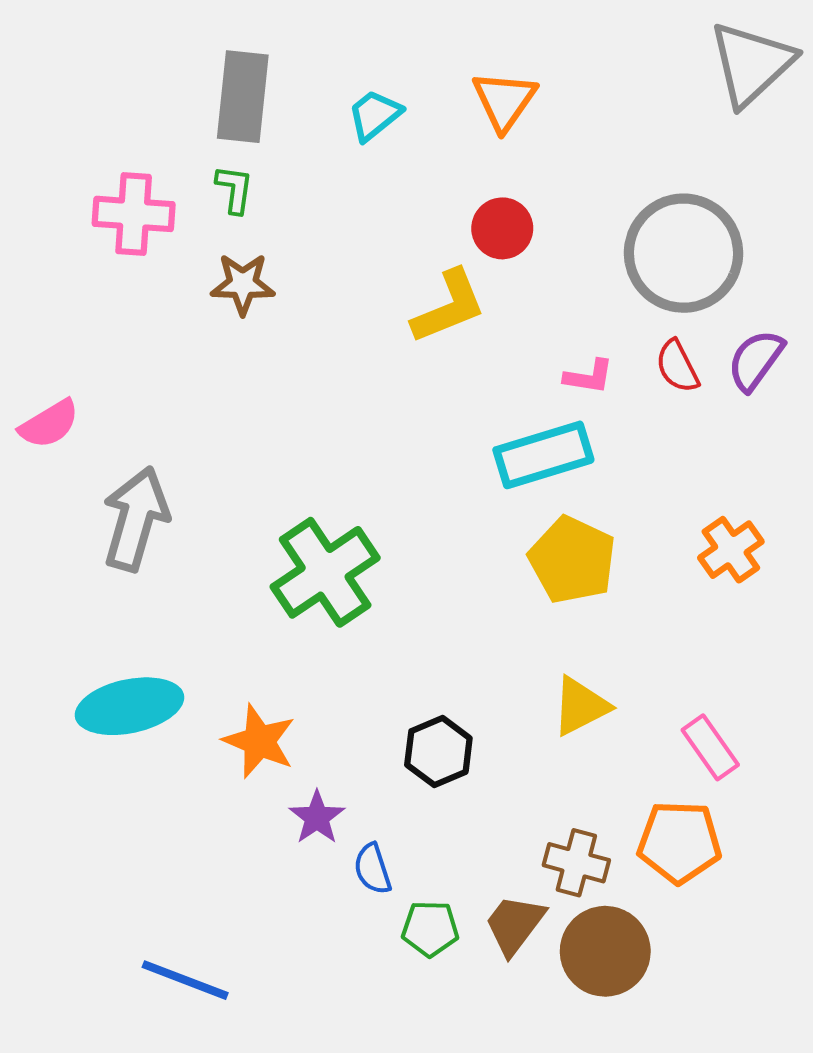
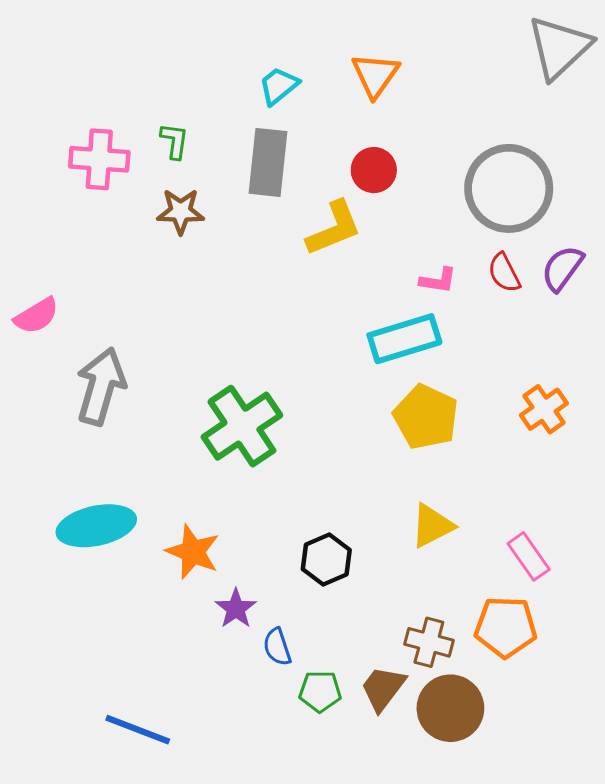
gray rectangle: (243, 97) -> (268, 162), moved

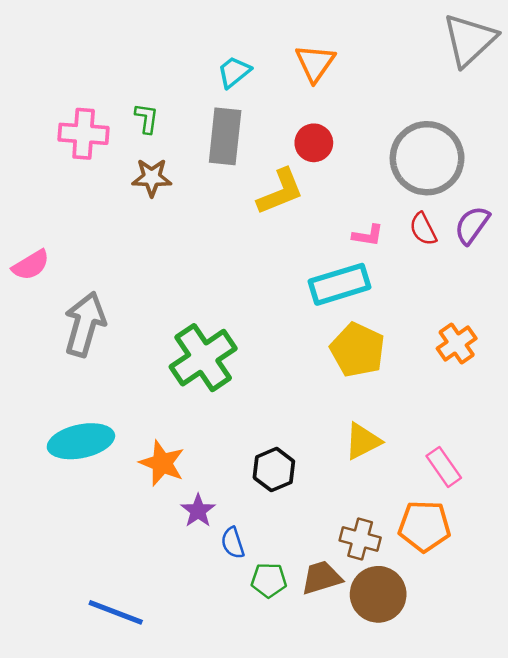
brown trapezoid: (383, 688) -> (322, 578), turned 36

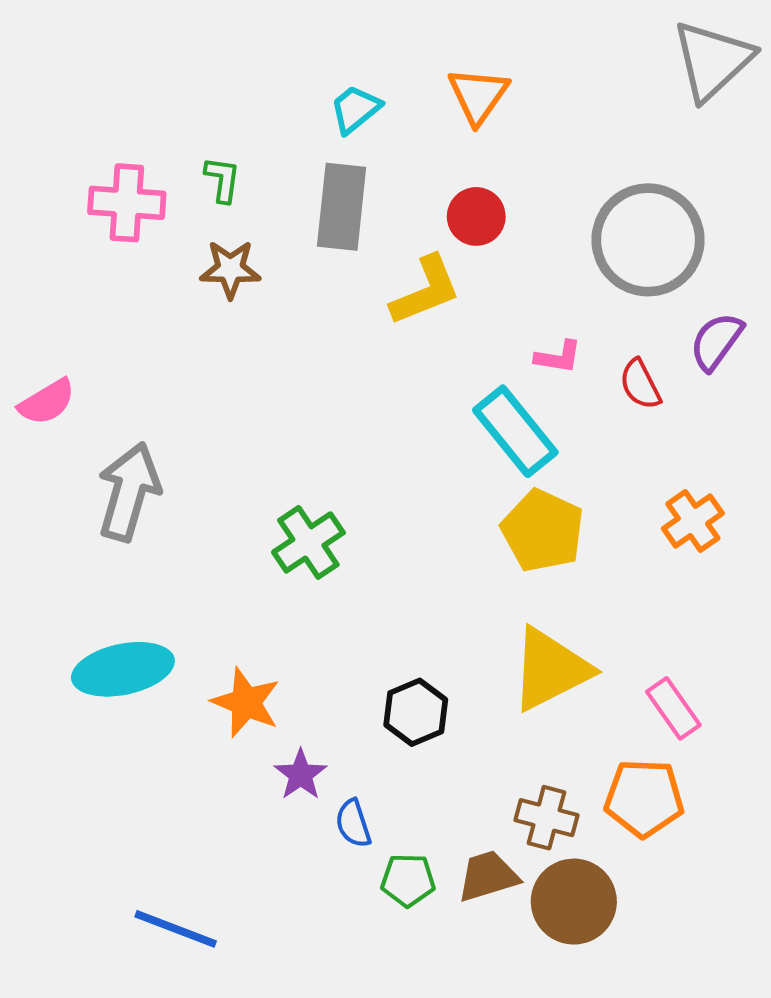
red semicircle: (423, 229) -> (640, 384), moved
cyan rectangle: (340, 284) -> (515, 431), turned 68
green cross: (203, 358) -> (308, 542), size x0.7
yellow triangle: (363, 441) -> (550, 669), size x1.5

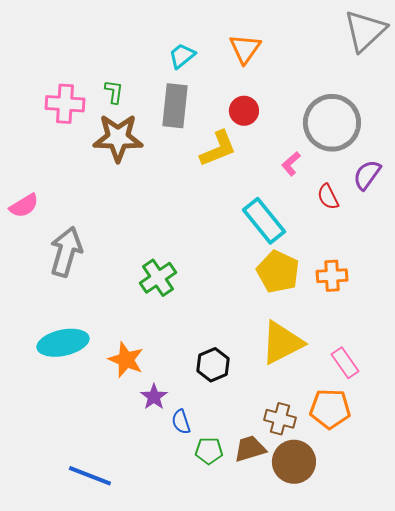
brown star: (230, 269) -> (118, 138), size x1.6
pink L-shape: (558, 357) -> (291, 164), moved, turned 130
orange cross: (693, 521) -> (332, 276), moved, turned 32

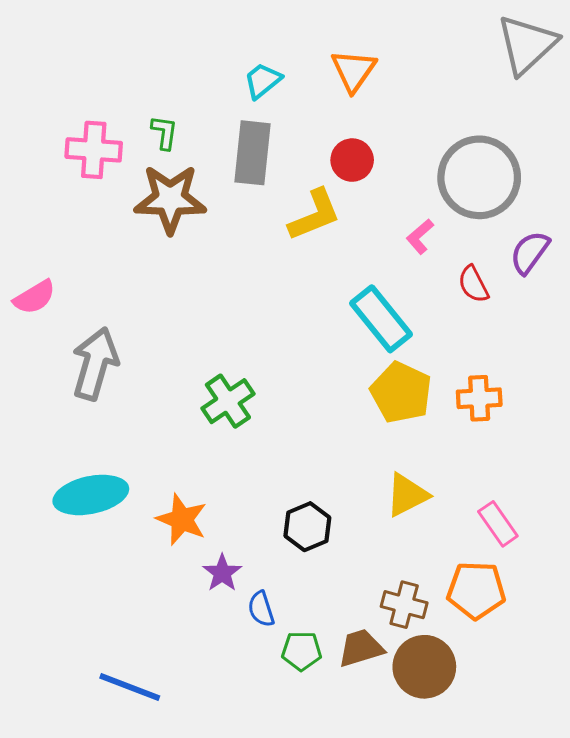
yellow triangle: (282, 343) -> (407, 495), size x0.7

